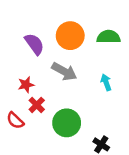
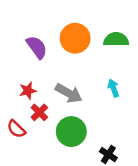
gray arrow: (64, 72) -> (69, 93), moved

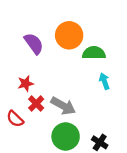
green semicircle: (116, 40) -> (94, 53), moved
gray arrow: (69, 93) -> (63, 106), moved
green circle: (71, 132) -> (66, 136), moved

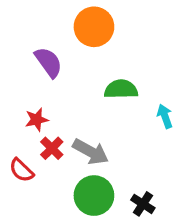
orange circle: (69, 35) -> (94, 27), moved
green semicircle: (94, 53) -> (121, 89), moved
cyan arrow: (104, 81) -> (165, 116), moved

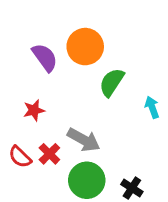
orange circle: (94, 27) -> (85, 47), moved
green semicircle: (121, 89) -> (112, 82), turned -56
red cross: (52, 148) -> (49, 154), moved

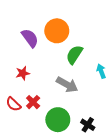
gray arrow: (84, 140) -> (67, 85), moved

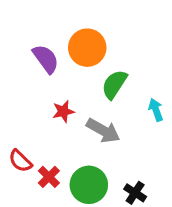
red star: (23, 73) -> (63, 111), moved
red cross: (33, 102) -> (49, 177), moved

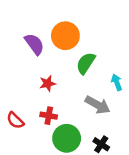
gray arrow: (103, 131) -> (98, 105), moved
red cross: (49, 177) -> (49, 116), moved, turned -35

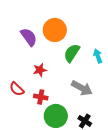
cyan arrow: (117, 82) -> (98, 56), moved
red semicircle: (15, 120) -> (17, 89), moved

